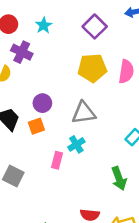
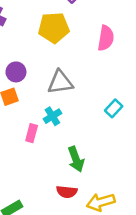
yellow pentagon: (92, 68) -> (54, 28), moved
green arrow: (119, 178) -> (76, 159), moved

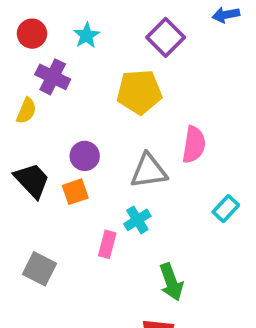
pink semicircle: (106, 38) -> (194, 145), moved

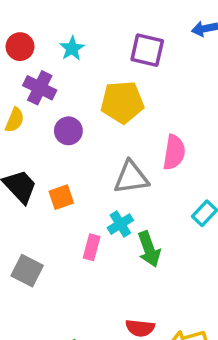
purple square: (166, 37) -> (147, 50), turned -32
purple circle: (85, 156) -> (68, 131), moved
green arrow: (171, 282) -> (149, 249), moved

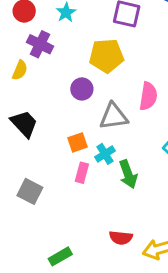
purple circle: (68, 131) -> (82, 89), moved
orange square: (61, 197) -> (78, 142), moved

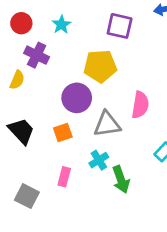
purple circle: (82, 89) -> (77, 98), size x1.4
orange square: (78, 142) -> (63, 132), moved
pink rectangle: (82, 173) -> (64, 177), moved

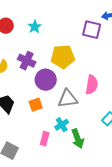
purple square: (120, 26) -> (92, 30), moved
purple cross: (37, 55) -> (27, 61), moved
pink rectangle: (64, 177) -> (45, 139), moved

